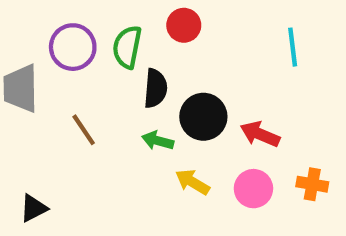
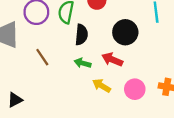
black circle: (203, 117) -> (125, 32), moved
red arrow: (260, 134) -> (112, 60), moved

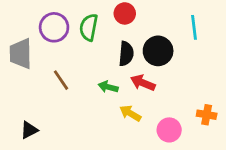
black semicircle: (81, 35) -> (126, 54), moved
pink circle: (135, 89) -> (169, 130), moved

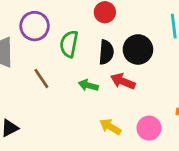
green semicircle: (89, 27) -> (69, 44), moved
yellow arrow: (130, 113) -> (110, 127), moved

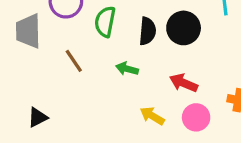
red arrow: (123, 81) -> (184, 83), moved

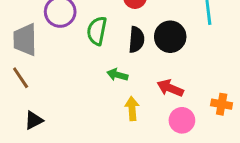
brown line: (74, 61) -> (21, 78), moved
yellow arrow: (152, 116) -> (132, 109), moved, turned 55

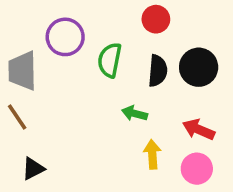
pink circle: (182, 120) -> (197, 169), moved

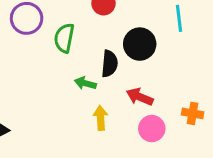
black semicircle: (158, 71) -> (110, 64), moved
pink circle: (197, 169) -> (152, 129), moved

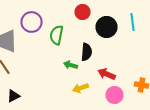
black circle: (140, 44) -> (106, 27), moved
yellow arrow: (100, 118) -> (80, 88), turned -105

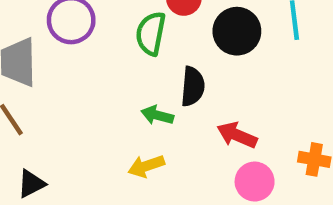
green semicircle: (56, 35) -> (151, 33), moved
yellow arrow: (80, 88) -> (146, 166), moved

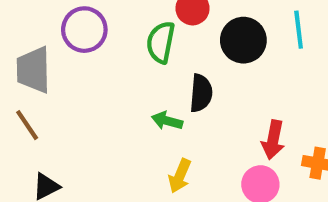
red arrow: (237, 135) -> (273, 140), moved, turned -102
yellow arrow: (146, 166) -> (180, 176), moved, turned -48

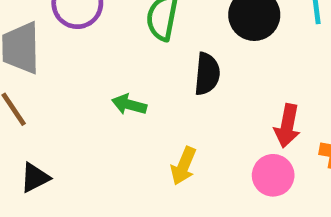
green arrow: (167, 121) -> (129, 105), moved

